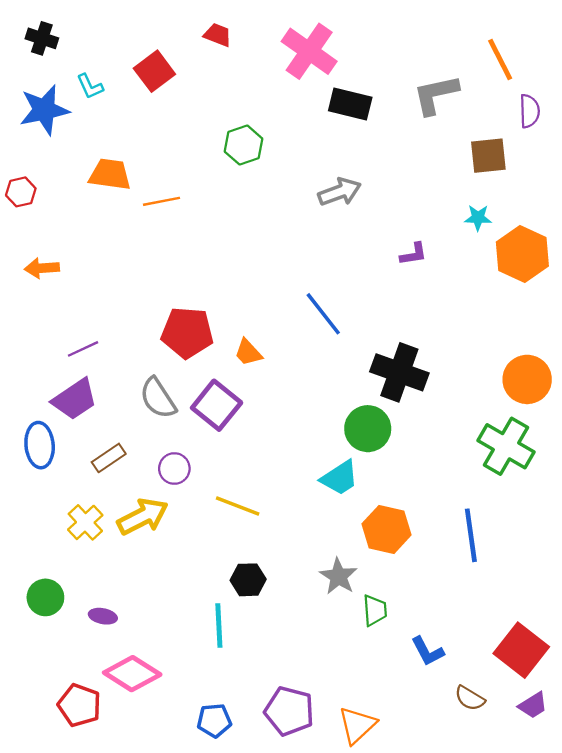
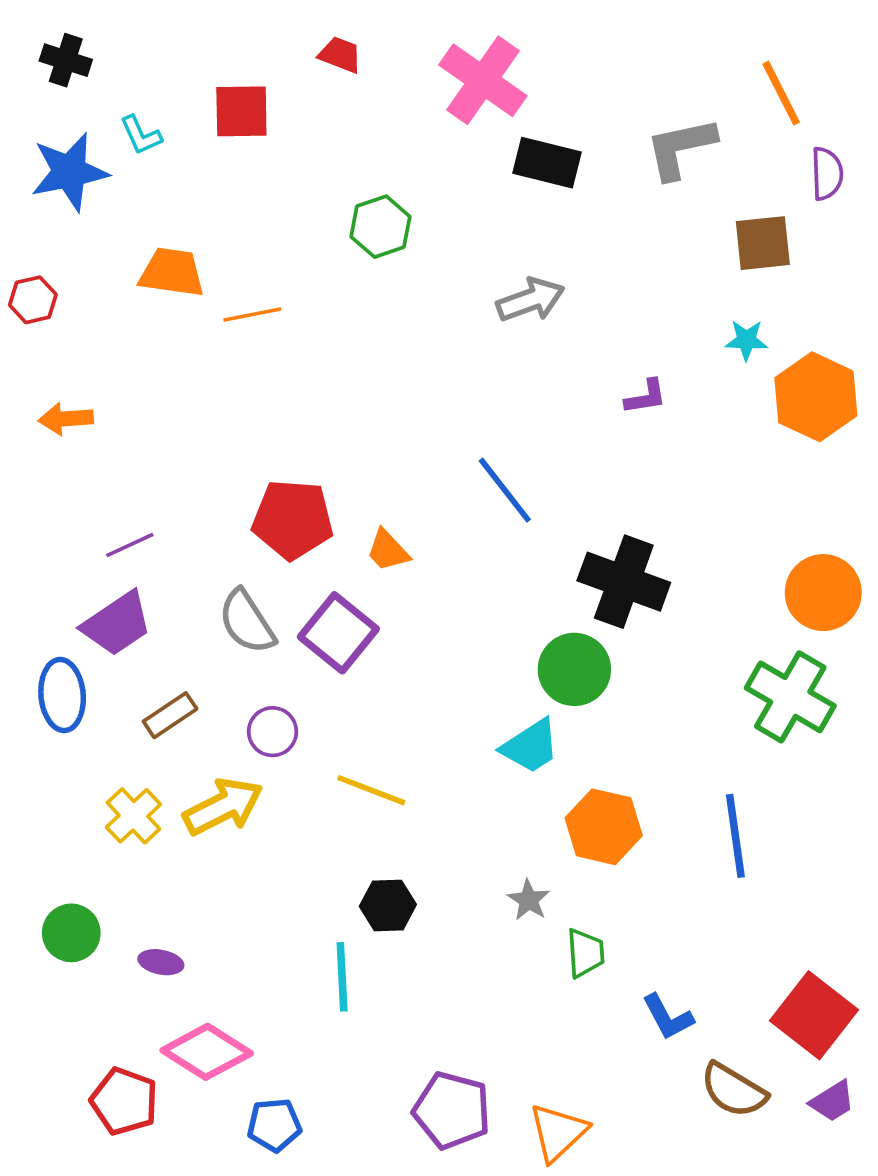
red square: (154, 71) -> (241, 111), turned 36
gray star: (338, 576) -> (529, 900), size x0.7
brown semicircle: (470, 698) -> (734, 1090), size x1.4
blue pentagon: (214, 720) -> (274, 1125), moved

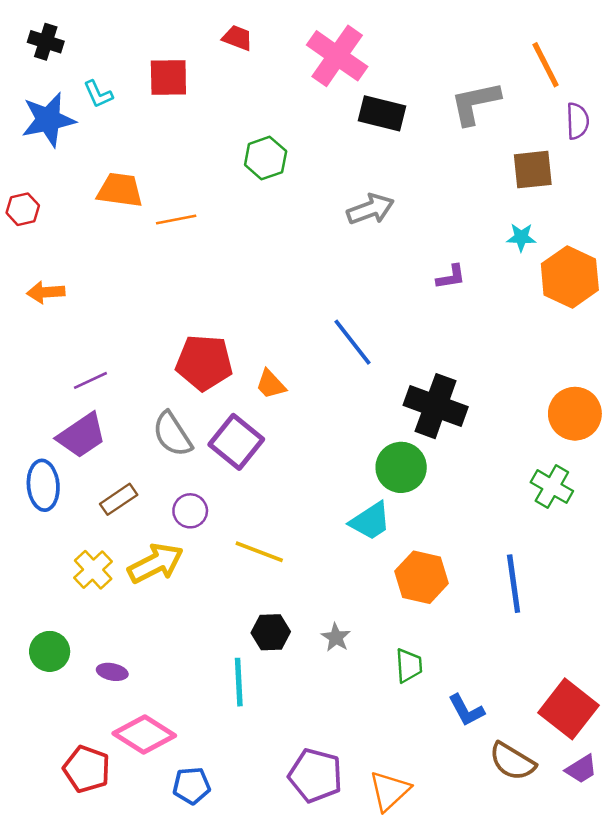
green cross: (790, 697) -> (552, 487), size x0.7
gray star: (529, 900) -> (336, 637), moved

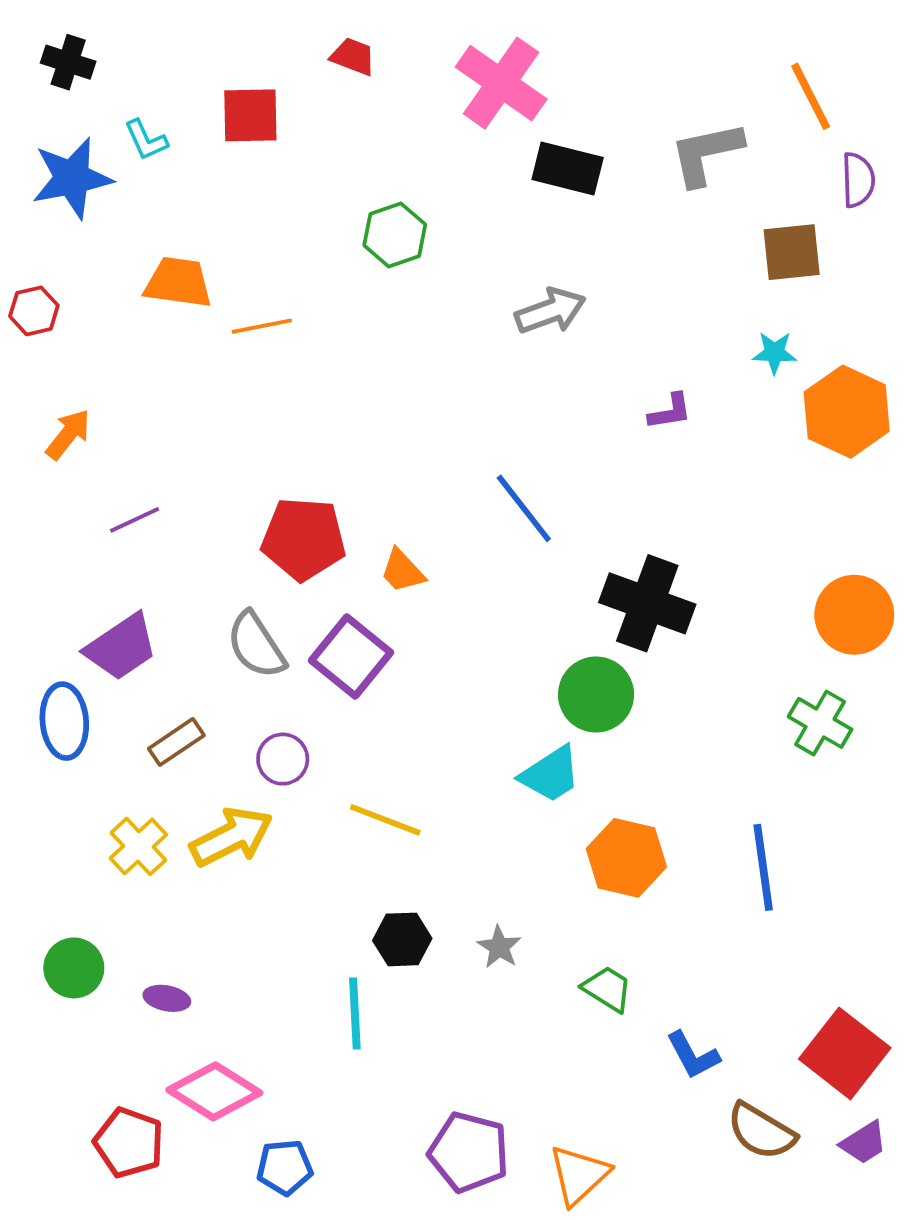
orange arrow: (46, 292) -> (68, 434), turned 132
purple line: (90, 380) -> (135, 520), moved
green trapezoid: (409, 666) -> (607, 989), turned -54

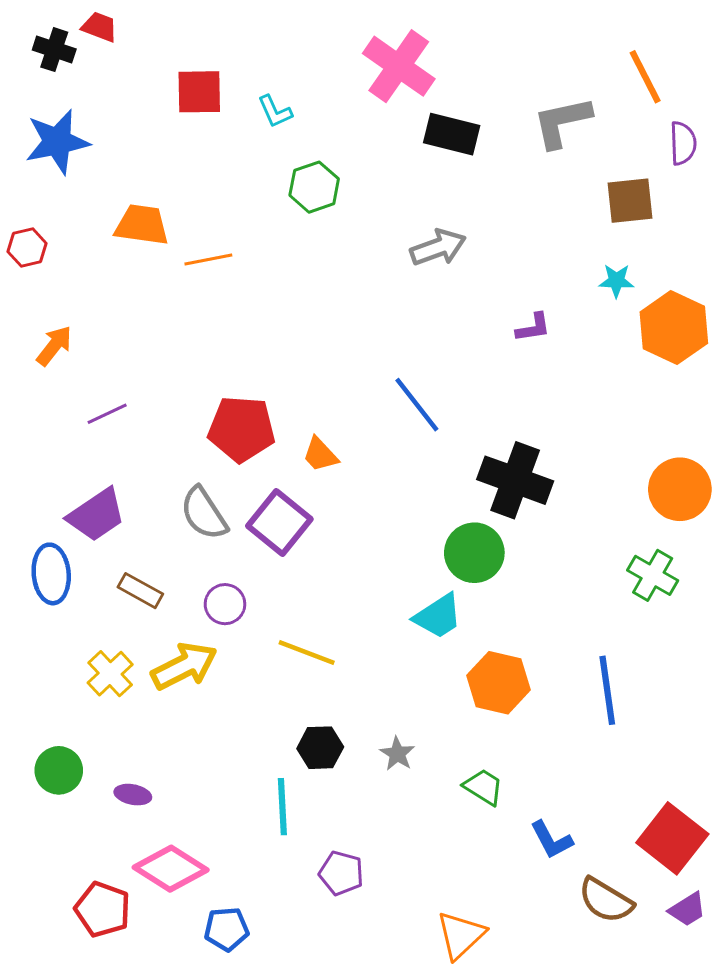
red trapezoid: (353, 56) -> (100, 27), moved
cyan L-shape: (146, 140) -> (275, 111), moved
brown rectangle: (176, 742) -> (140, 591), turned 63
purple pentagon: (469, 1152) -> (341, 873), moved, size x0.7

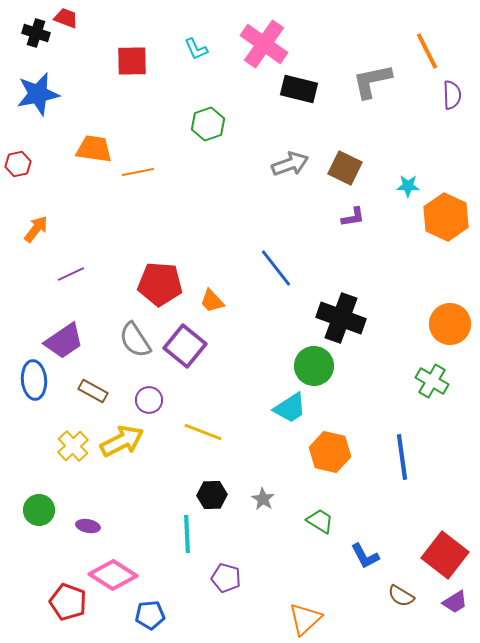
cyan L-shape: (275, 111) -> (196, 49), moved
brown square: (630, 201) -> (345, 168), moved, turned 32
brown semicircle: (606, 900) -> (401, 596), size x0.7

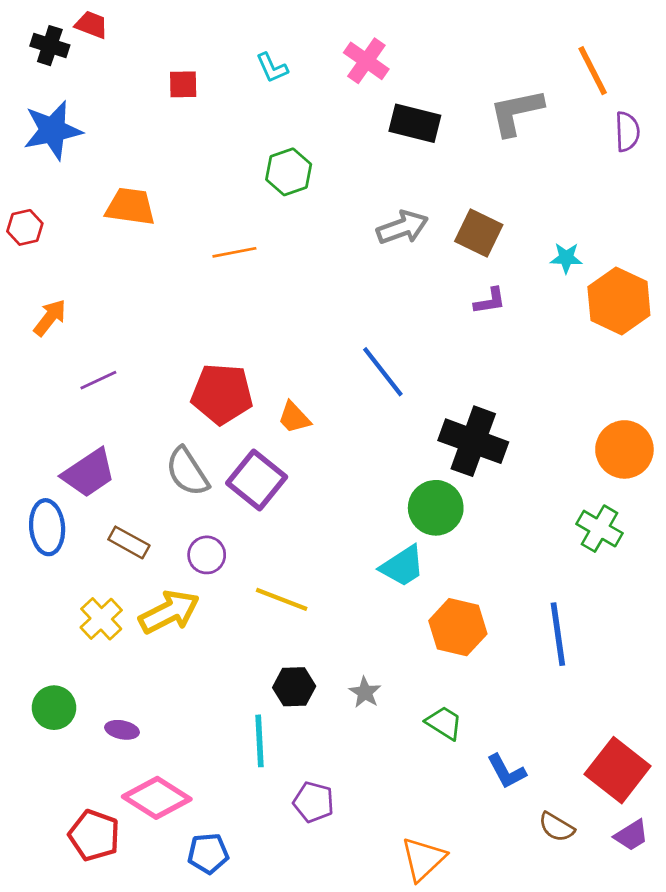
pink cross: (264, 44) -> (366, 61), size x0.7
red square: (132, 61) -> (183, 84), size x0.7
orange line: (138, 172) -> (234, 252), moved

